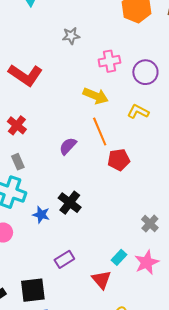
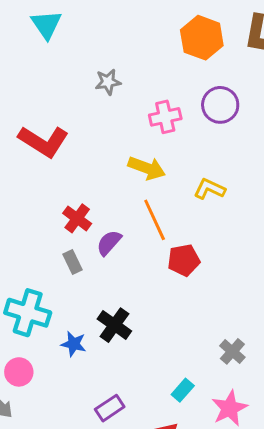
purple circle: (145, 72) -> (220, 105), moved
red cross: (17, 125) -> (77, 218), moved
gray rectangle: (18, 162) -> (72, 262), moved
cyan rectangle: (119, 257) -> (183, 390), moved

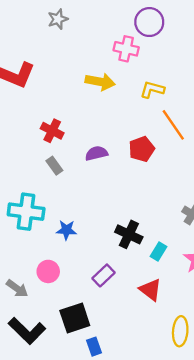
pink cross: (165, 117) -> (126, 49), moved, turned 35
orange line: (155, 220) -> (173, 125), moved
purple semicircle: (109, 243) -> (96, 153), moved, turned 45
black cross: (114, 325) -> (129, 234), moved
pink circle: (19, 372) -> (48, 271), moved

